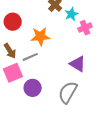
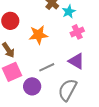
pink cross: (85, 28) -> (77, 32), moved
gray line: (30, 57) -> (47, 67), moved

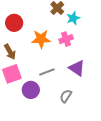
pink cross: (77, 32) -> (66, 39), moved
gray semicircle: (67, 90) -> (66, 96), size x0.6

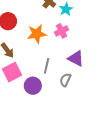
gray line: (47, 72) -> (47, 66), turned -49
gray semicircle: (66, 96) -> (65, 80), moved

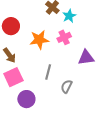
purple triangle: (76, 58) -> (86, 58), moved, turned -36
purple circle: (33, 86) -> (26, 99), moved

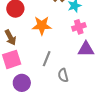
pink cross: (64, 37) -> (79, 27), moved
gray semicircle: (67, 86) -> (63, 75), turned -48

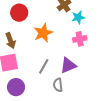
orange star: (42, 26) -> (43, 33), turned -30
purple triangle: (86, 49) -> (68, 65), moved, turned -30

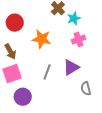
orange star: (43, 33) -> (42, 39), turned -30
gray semicircle: (58, 85) -> (86, 89), moved

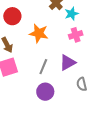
purple circle: (23, 97) -> (45, 92), moved

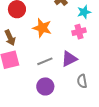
cyan star: (72, 14) -> (84, 12), moved
gray line: (43, 67) -> (45, 61), turned 42

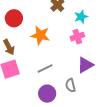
purple triangle: (69, 59) -> (85, 65), moved
gray semicircle: (82, 81) -> (70, 85), moved

